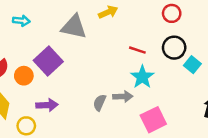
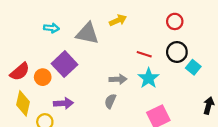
cyan arrow: (21, 21) -> (51, 28), moved
gray arrow: (123, 96) -> (118, 79), moved

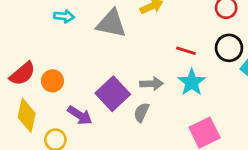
purple square: (64, 64) -> (113, 94), moved
purple arrow: (63, 103) -> (80, 115), turned 36

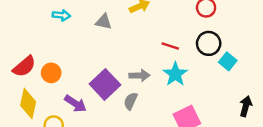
gray triangle: (111, 23) -> (104, 22), size x0.6

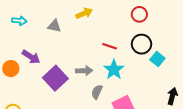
gray semicircle: (131, 101) -> (97, 92), moved
purple arrow: (75, 104) -> (31, 57), moved

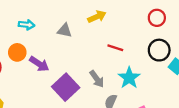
red line: (110, 46) -> (115, 48), moved
orange circle: (11, 69) -> (17, 52), moved
gray arrow: (84, 71) -> (97, 79), turned 56

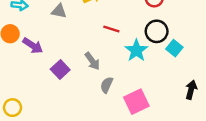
cyan star: (129, 78) -> (136, 50), moved
purple square: (66, 87) -> (60, 69), size x0.7

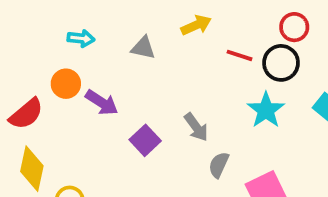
red line: (111, 29) -> (239, 55), moved
black circle: (157, 31) -> (281, 63), moved

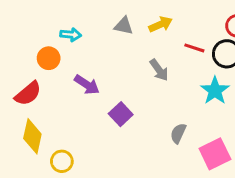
gray triangle: (143, 48) -> (124, 26), moved
orange circle: (66, 84) -> (49, 58), moved
gray arrow: (196, 127) -> (159, 70), moved

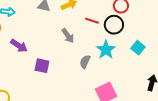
purple square: (121, 114) -> (42, 66), turned -35
gray semicircle: (178, 133) -> (85, 62), moved

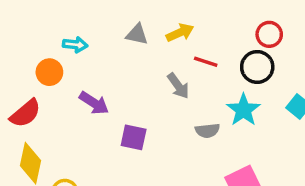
red line: (92, 21) -> (206, 62), moved
gray semicircle: (85, 62) -> (207, 131), turned -120

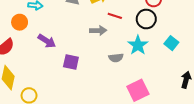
gray arrow: (178, 86) -> (98, 31), turned -56

